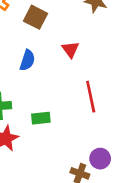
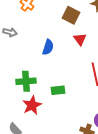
brown square: (35, 17) -> (71, 15), moved

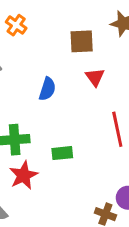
brown square: (71, 15) -> (82, 41), turned -30

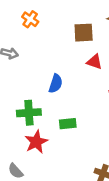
red triangle: (95, 77) -> (94, 62), turned -35
blue semicircle: (47, 89) -> (56, 84), moved

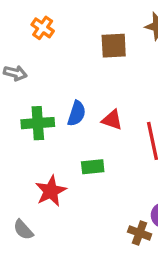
red triangle: (94, 62) -> (112, 120), moved
green cross: (29, 113) -> (38, 123), moved

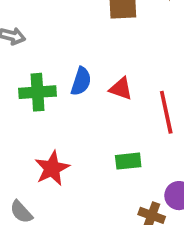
green rectangle: (93, 167) -> (128, 161), moved

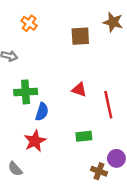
blue semicircle: (81, 81) -> (42, 112), moved

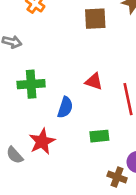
blue semicircle: (42, 112) -> (65, 107), moved
gray semicircle: (15, 169) -> (15, 155), moved

